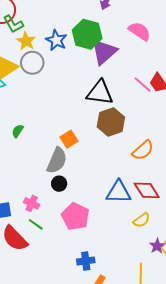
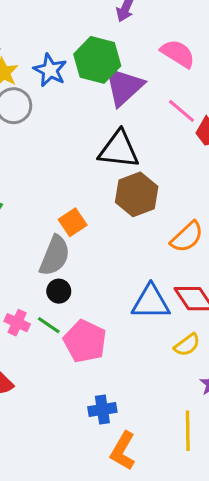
pink line: (143, 85) -> (181, 111), moved
green line: (36, 224) -> (49, 325), moved

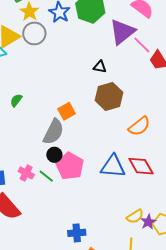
purple triangle: (124, 86) -> (122, 32), moved
black triangle: (119, 150) -> (100, 67), size x0.5
pink pentagon: (85, 341) -> (70, 166), moved
yellow semicircle: (187, 345) -> (135, 216), moved

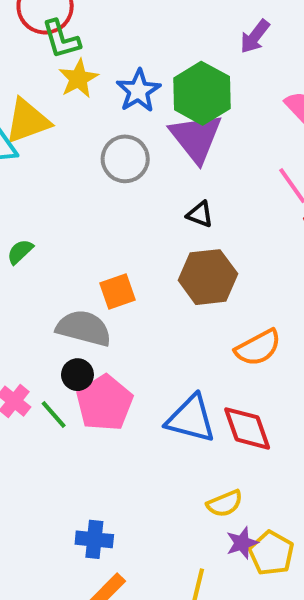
purple triangle: (122, 32) -> (196, 138), moved, turned -40
gray circle: (34, 33) -> (125, 159), moved
gray semicircle: (53, 132) -> (84, 328), turned -112
yellow semicircle: (135, 216) -> (225, 504), moved

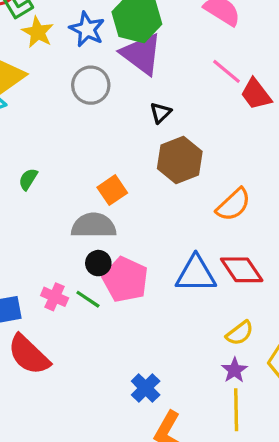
black triangle: (200, 214) -> (161, 113), turned -50
blue cross: (94, 539) -> (146, 388), turned -36
purple star: (242, 543) -> (234, 370), moved

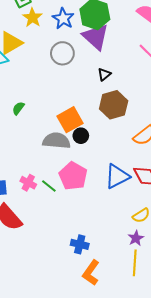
orange square: (112, 190) -> (70, 120), size x1.4
black circle: (98, 263) -> (81, 136), moved
blue triangle: (196, 274) -> (117, 176), turned -32
blue cross: (146, 388) -> (80, 244), turned -36

